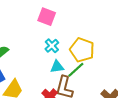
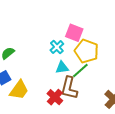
pink square: (47, 17) -> (74, 33), moved

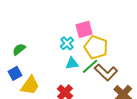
pink square: (74, 33) -> (84, 29), turned -36
brown L-shape: (69, 88) -> (106, 72), moved, turned -60

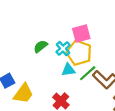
yellow pentagon: (96, 47) -> (79, 53), moved
green semicircle: (19, 49) -> (41, 46), moved

